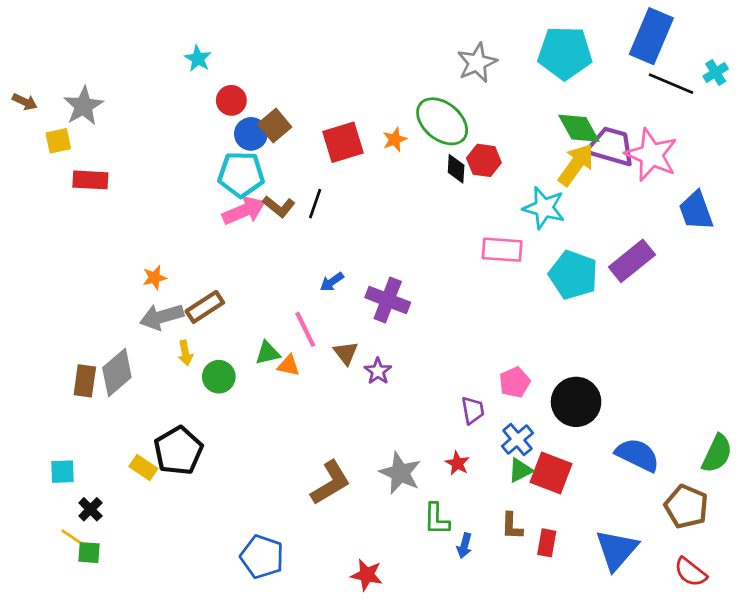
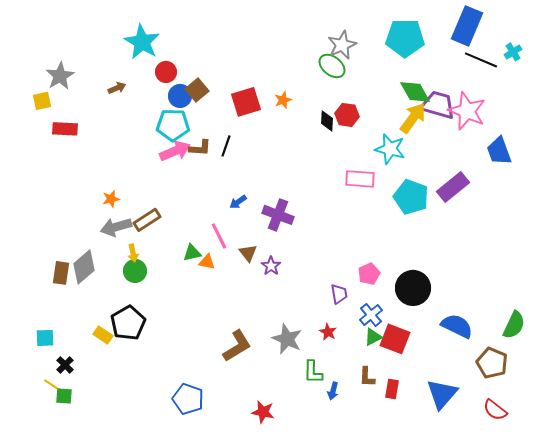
cyan star: (198, 59) -> (142, 42), size x1.8
brown arrow: (25, 102) -> (117, 88), moved, turned -48
green ellipse: (442, 121) -> (332, 66), moved, size x0.7
brown L-shape: (279, 206) -> (200, 148), turned -35
green circle: (219, 377) -> (135, 271), moved

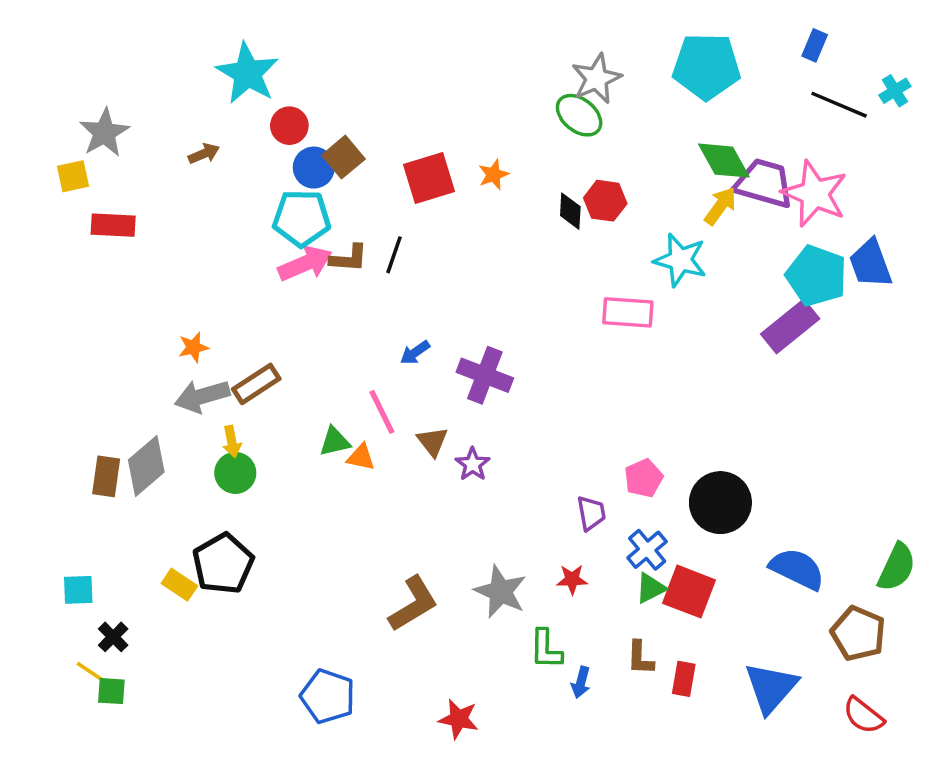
blue rectangle: (467, 26) -> (815, 45), size x0.5
yellow arrow: (413, 118) -> (720, 206), size x0.7
cyan pentagon: (411, 197) -> (816, 276), moved
red star: (328, 332) -> (572, 579), turned -30

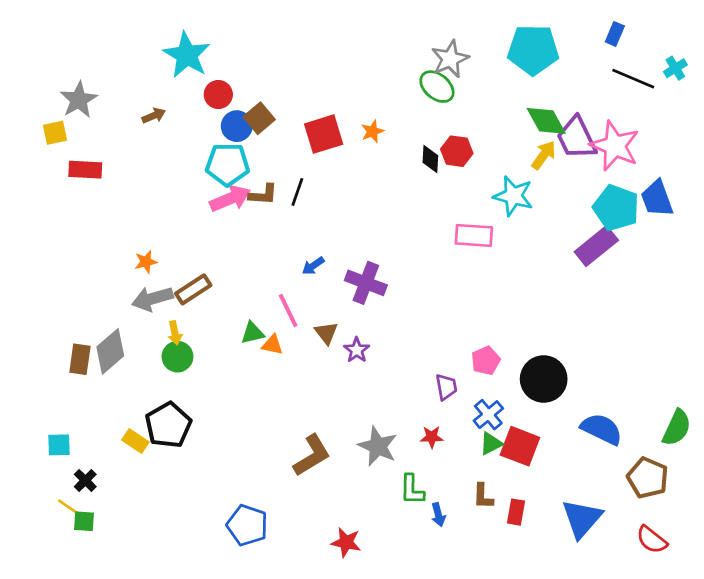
purple trapezoid: (764, 183) -> (577, 138), turned -132
blue arrow: (581, 682) -> (438, 515), turned -30

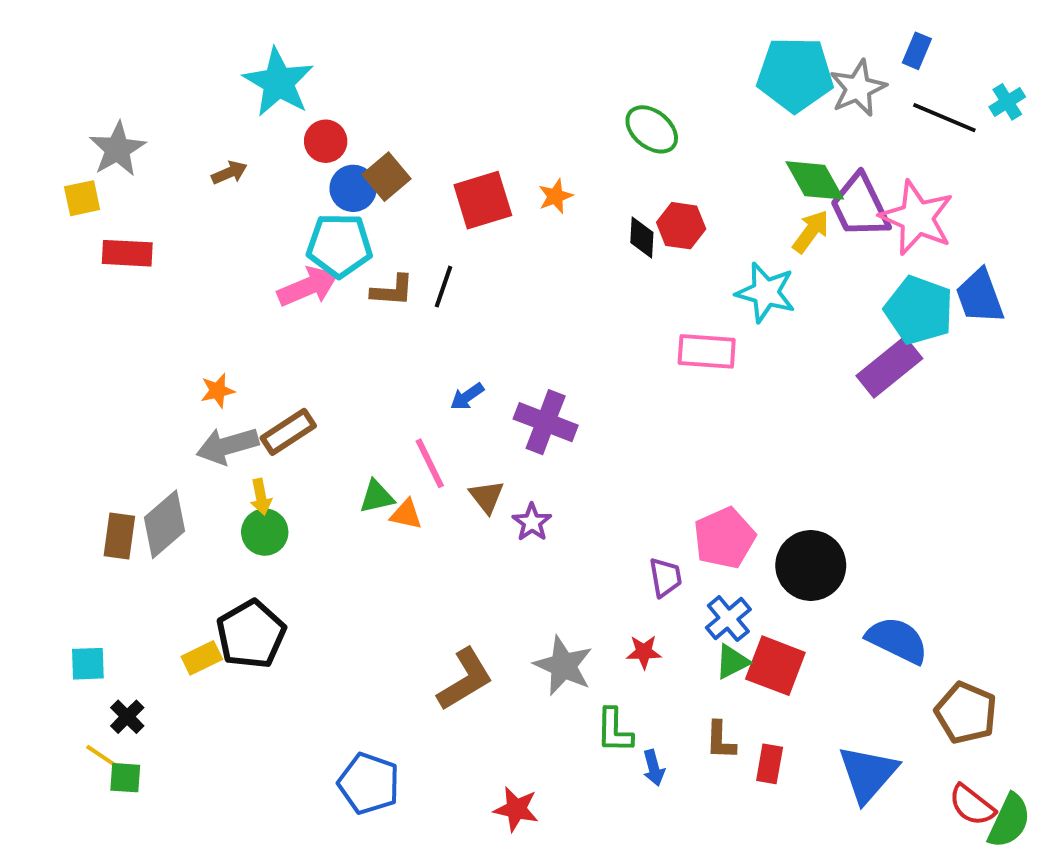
gray star: (450, 59) -> (858, 88), moved
pink arrow: (230, 199) -> (308, 287), moved
pink pentagon: (486, 361) -> (724, 538), size x1.4
green semicircle: (677, 428) -> (1009, 821), moved
yellow rectangle: (135, 441) -> (202, 658), turned -60

